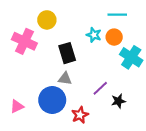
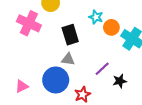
orange circle: (114, 37) -> (111, 27), moved

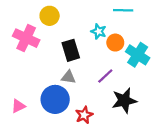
purple line: (102, 69) -> (105, 76), moved
black star: (120, 81) -> (124, 101), size x1.6

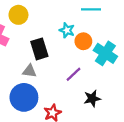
gray triangle: (68, 77) -> (29, 71), moved
black star: (124, 101) -> (92, 98), size x0.7

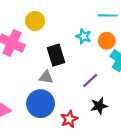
orange circle: (83, 41) -> (107, 41), moved
black star: (92, 98) -> (99, 106), moved

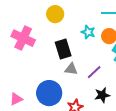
yellow circle: (35, 21) -> (55, 14), moved
gray triangle: (46, 77) -> (71, 69), moved

